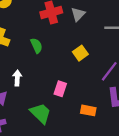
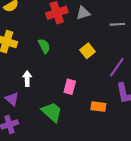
gray triangle: (78, 14) -> (83, 13), turned 32

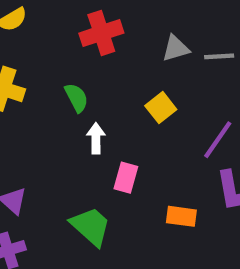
gray triangle: (83, 13) -> (176, 48), moved
white arrow: (27, 79) -> (96, 138), moved

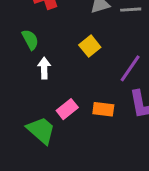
pink rectangle: (126, 178) -> (67, 109), moved, turned 36
orange rectangle: (181, 216) -> (103, 109), moved

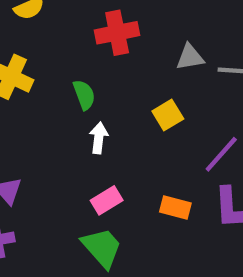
pink rectangle: (67, 109) -> (107, 200), moved
green trapezoid: (41, 130) -> (102, 248), moved

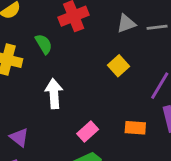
green semicircle: (84, 95) -> (44, 44), moved
white arrow: (99, 138) -> (54, 94), moved, size x1.4

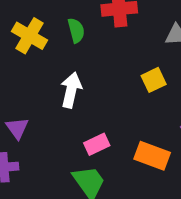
orange rectangle: (135, 128) -> (152, 156), size x1.4

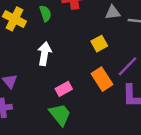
orange rectangle: (152, 156) -> (102, 79), moved, turned 40

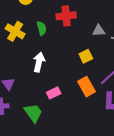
green trapezoid: (60, 115) -> (33, 113), moved

